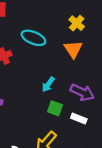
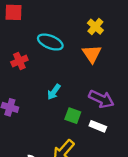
cyan arrow: (48, 84) -> (54, 92), moved

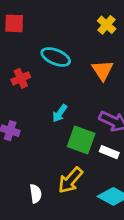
yellow cross: (95, 27) -> (107, 25), moved
green square: (73, 116) -> (81, 140), size x1.5

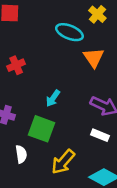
cyan ellipse: (56, 57) -> (69, 32), moved
green square: (81, 140) -> (41, 129), moved
white semicircle: (36, 194) -> (21, 154), moved

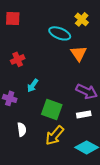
cyan arrow: (53, 98) -> (33, 85), moved
green square: (41, 129) -> (52, 109), moved
white rectangle: (100, 135) -> (84, 114), turned -32

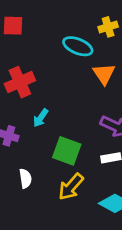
yellow cross: (82, 19) -> (108, 27), turned 32
red cross: (18, 59) -> (20, 82), size x1.5

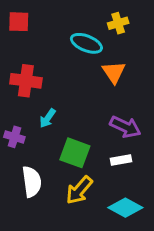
red cross: (20, 82) -> (26, 81), turned 32
white semicircle: (25, 179) -> (32, 182), size x1.5

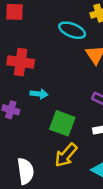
cyan arrow: (48, 118) -> (39, 94), turned -119
white semicircle: (32, 182) -> (26, 171), moved

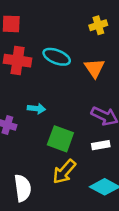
cyan ellipse: (72, 30) -> (57, 57), moved
red cross: (21, 62) -> (18, 61), moved

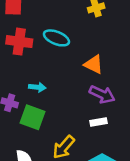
orange triangle: (95, 68) -> (94, 64), moved, turned -30
green square: (60, 139) -> (32, 117), moved

